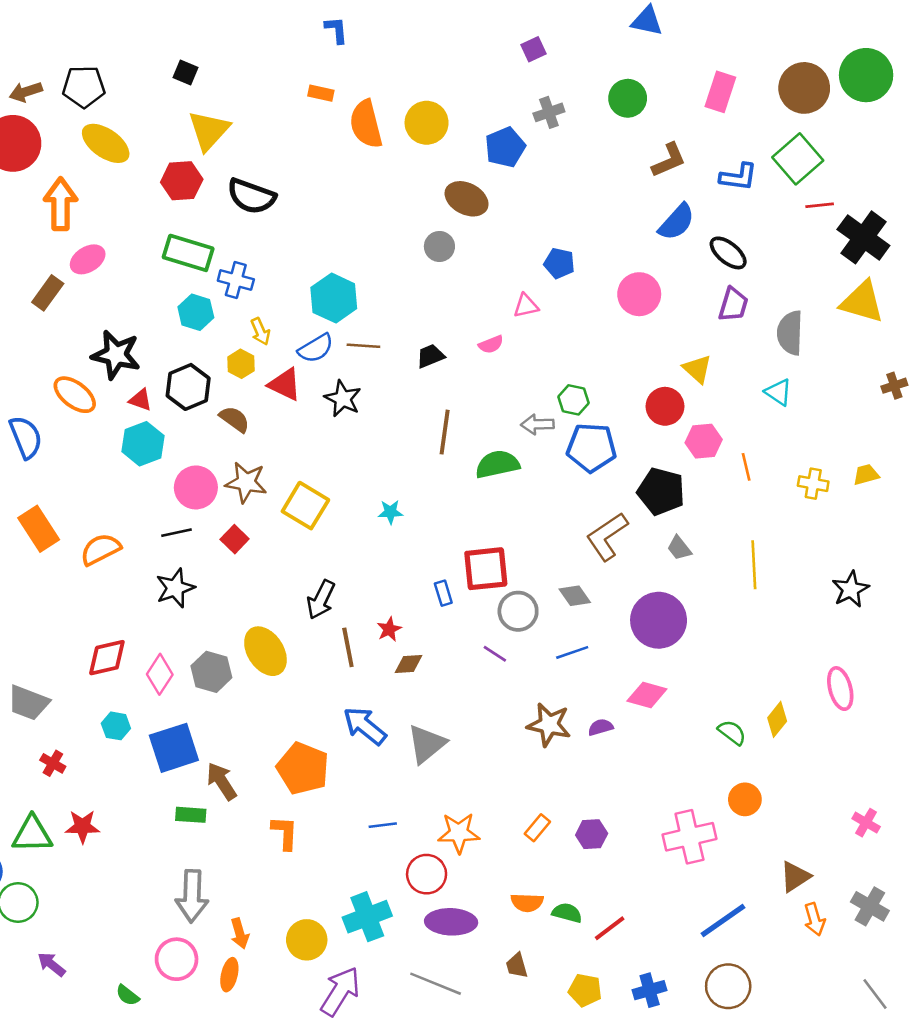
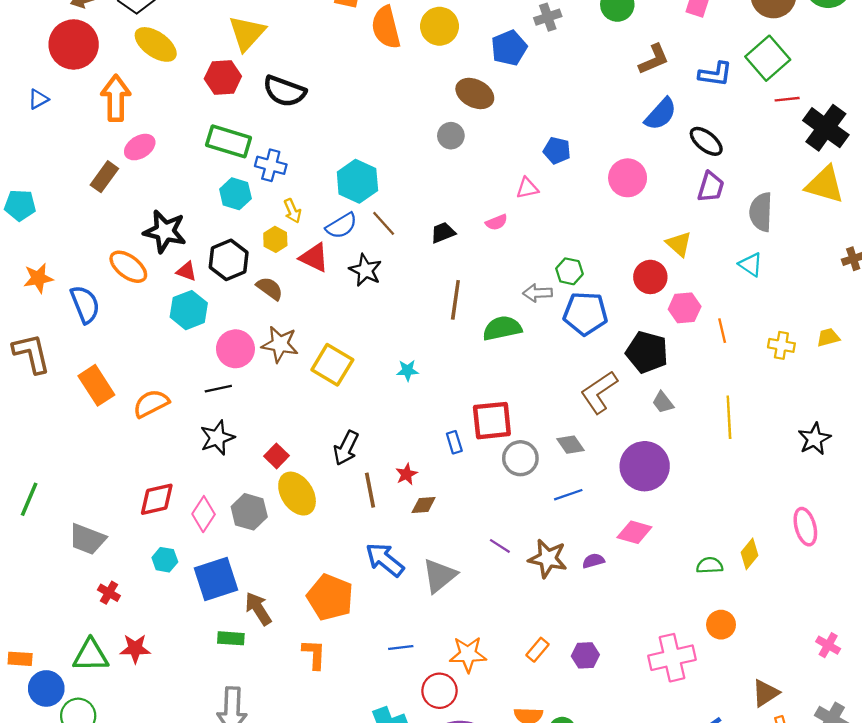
brown line: (363, 346) -> (384, 223), turned 44
red square: (235, 539) -> (276, 456), moved
purple line: (495, 654) -> (500, 546), moved
green semicircle: (732, 732) -> (710, 565), turned -40

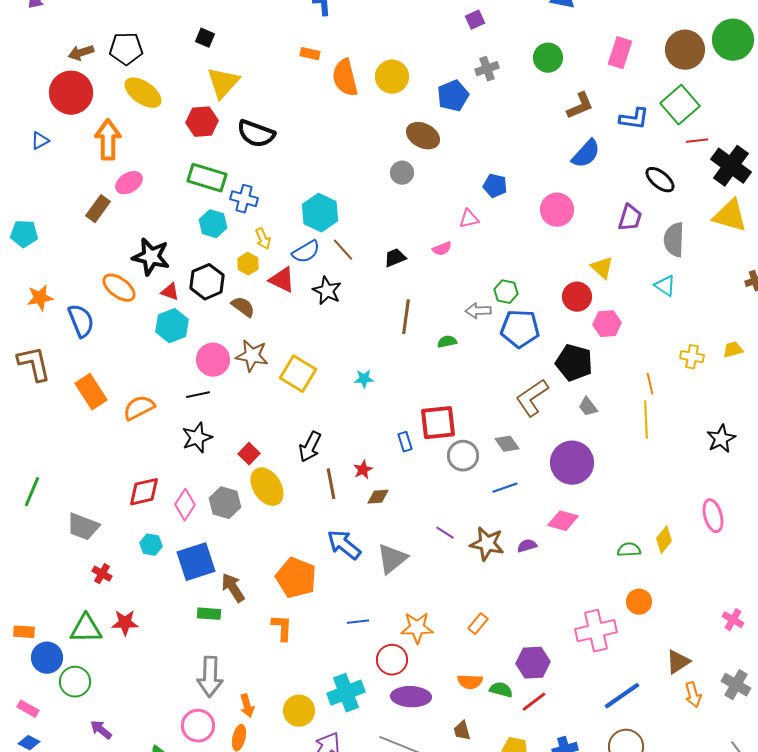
black ellipse: (706, 141) -> (660, 180), moved
green semicircle: (502, 328) -> (447, 342), size x0.6
orange line: (722, 331) -> (650, 384), moved
purple hexagon: (585, 655) -> (533, 663), moved, size x1.4

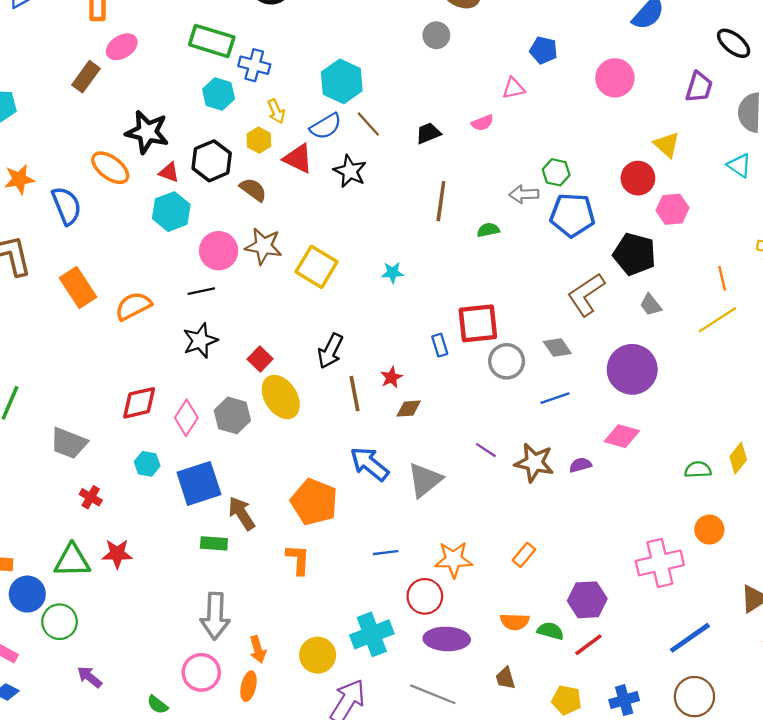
yellow line: (646, 420) -> (717, 320), turned 60

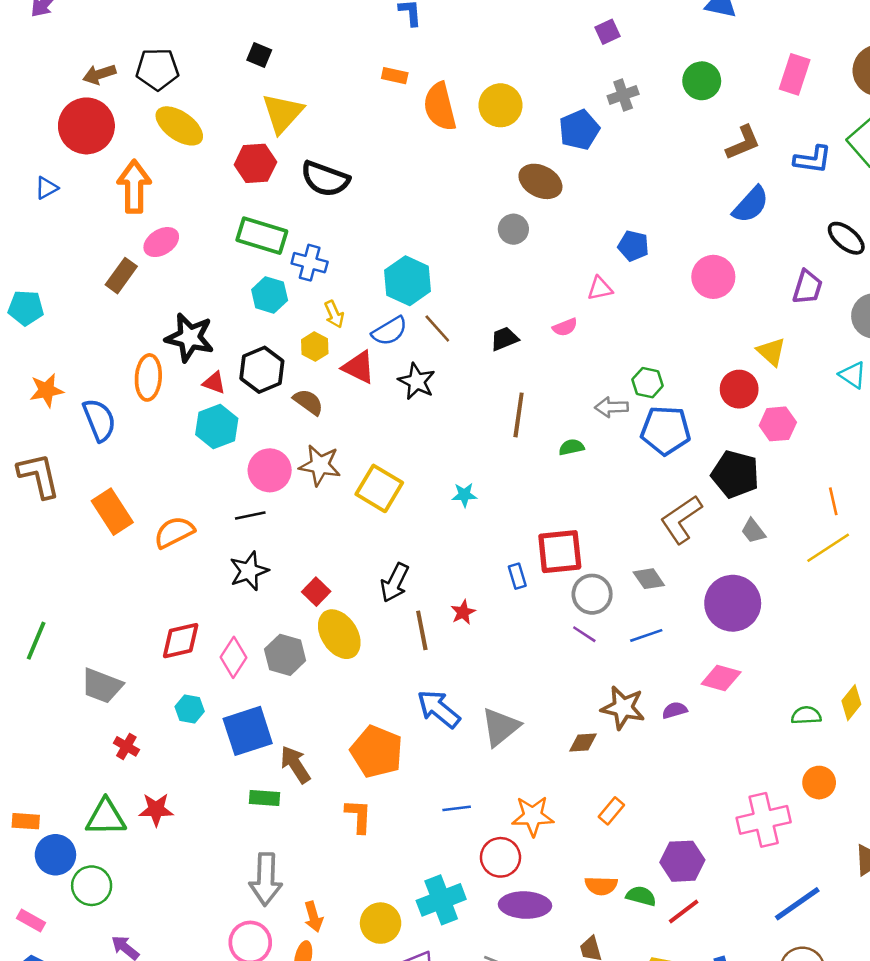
orange ellipse: (110, 168) -> (148, 377), turned 57
brown diamond: (409, 409) -> (583, 743), moved
purple line: (486, 450) -> (584, 634), moved

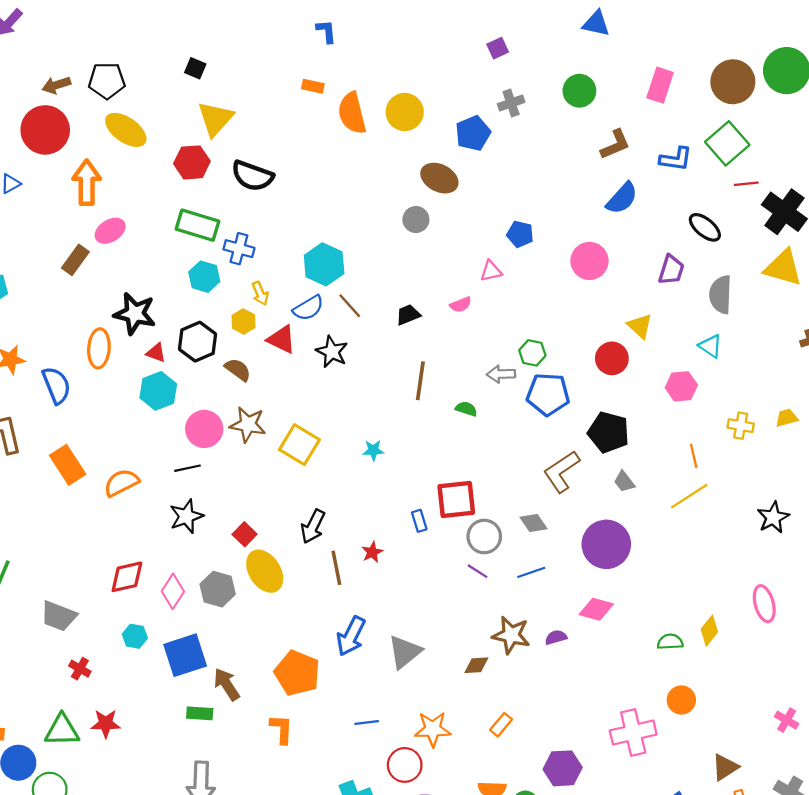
pink hexagon: (778, 424) -> (681, 386), moved
green semicircle: (571, 447) -> (466, 409), turned 30
blue arrow: (439, 709) -> (351, 636), turned -102

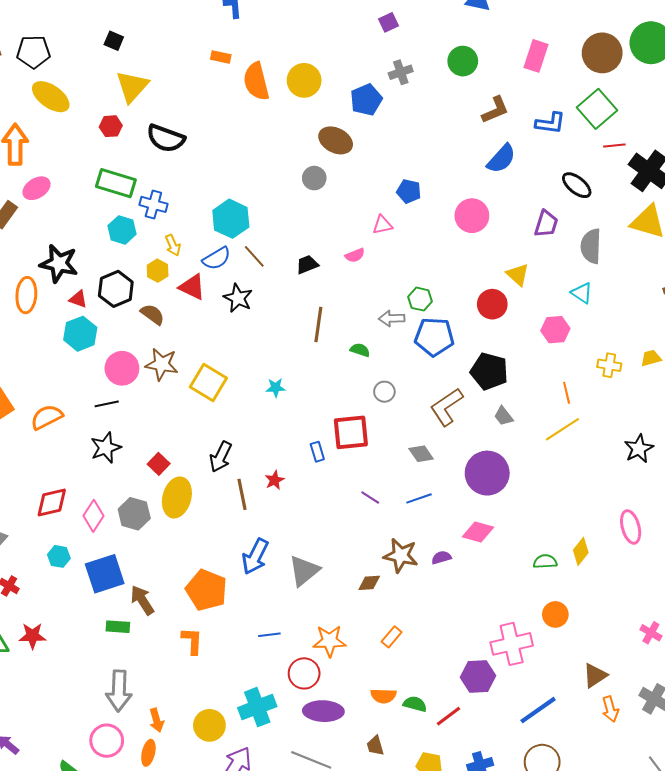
red hexagon: (192, 162) -> (111, 126), size x0.7
gray circle: (484, 536) -> (384, 392), moved, size x0.7
yellow ellipse: (265, 571) -> (177, 497), turned 48
purple hexagon: (563, 768) -> (478, 677), moved

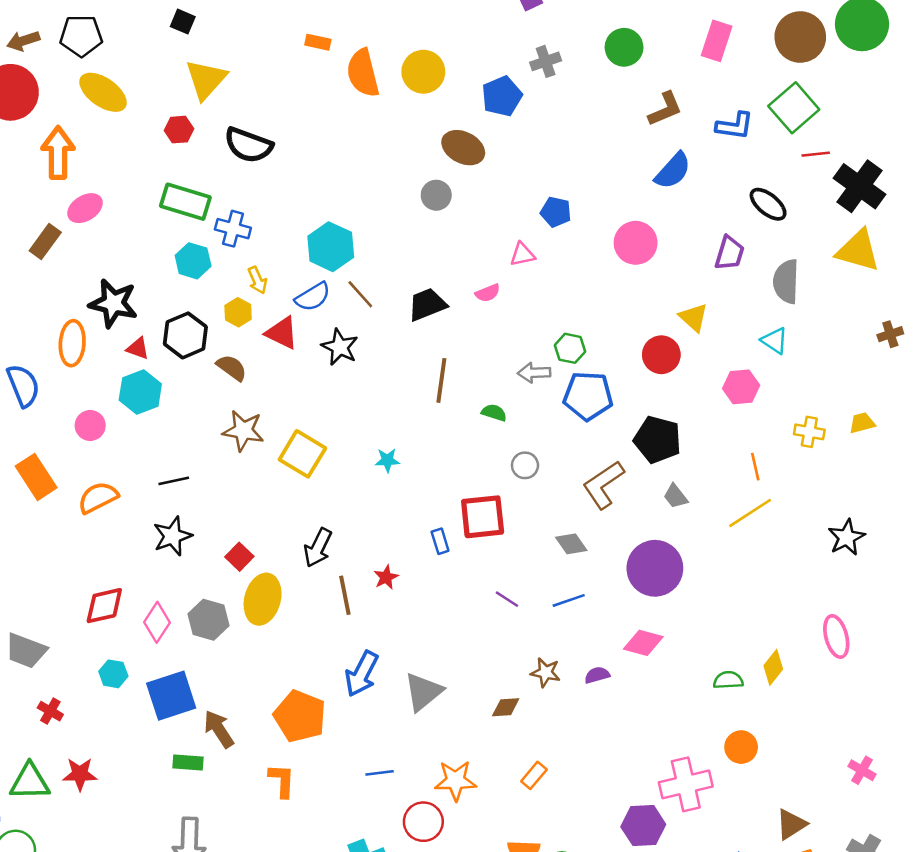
black trapezoid: (307, 265) -> (427, 305), size x1.4
pink circle: (122, 368) -> (90, 425), moved, size x0.7
brown star: (401, 555) -> (546, 672), size x0.7

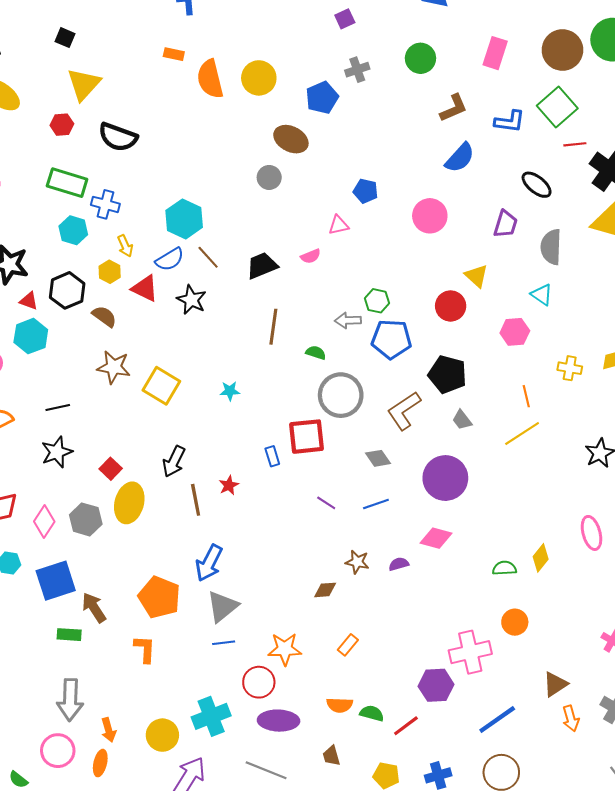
gray circle: (525, 465) -> (341, 395), size x2.0
gray triangle: (423, 692) -> (223, 607), moved

